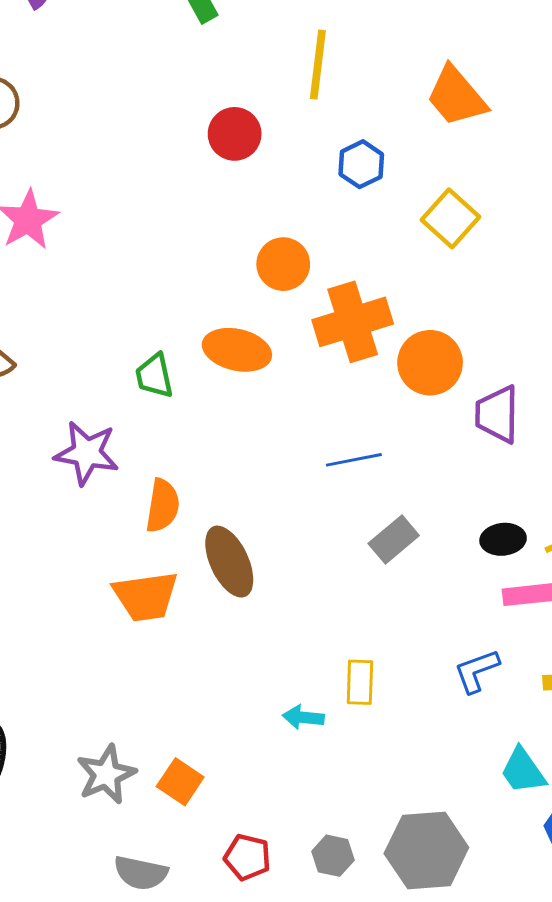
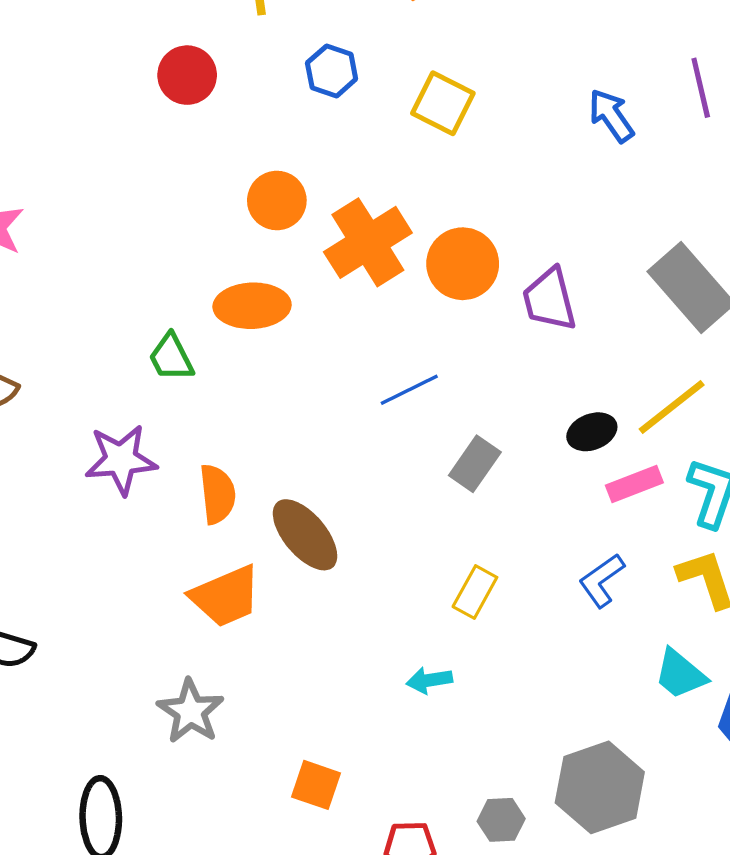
yellow rectangle: (360, 682) -> (475, 592), moved, turned 42
gray star: (106, 774) -> (190, 711), moved

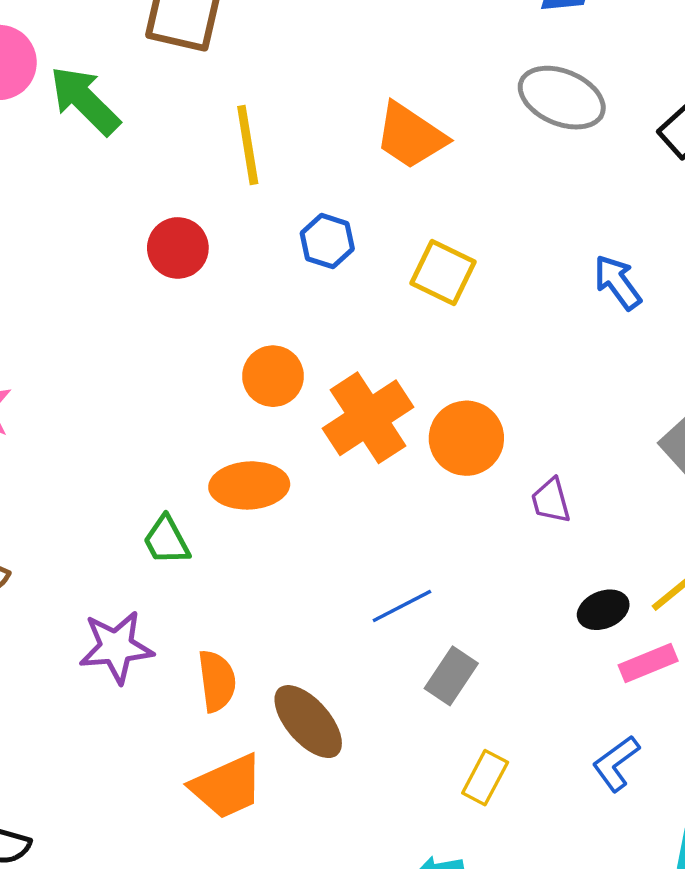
purple trapezoid: (550, 300) -> (551, 501), moved, size x0.7
blue line: (409, 390) -> (402, 606), moved
gray rectangle: (475, 464) -> (451, 676), moved

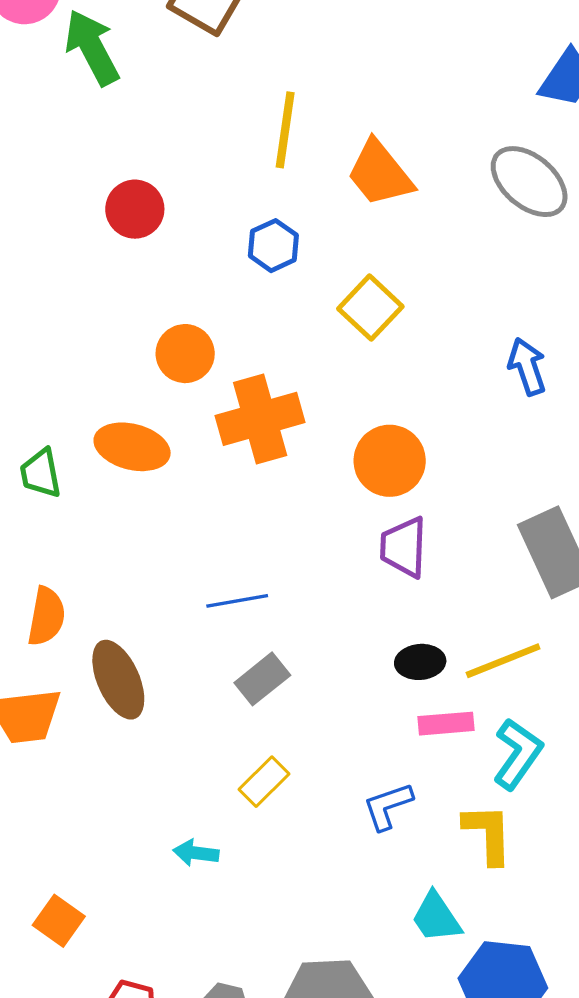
yellow line: (248, 145) -> (285, 130), moved
orange circle: (466, 438) -> (390, 461), moved
purple trapezoid: (551, 501) -> (404, 547), size x1.4

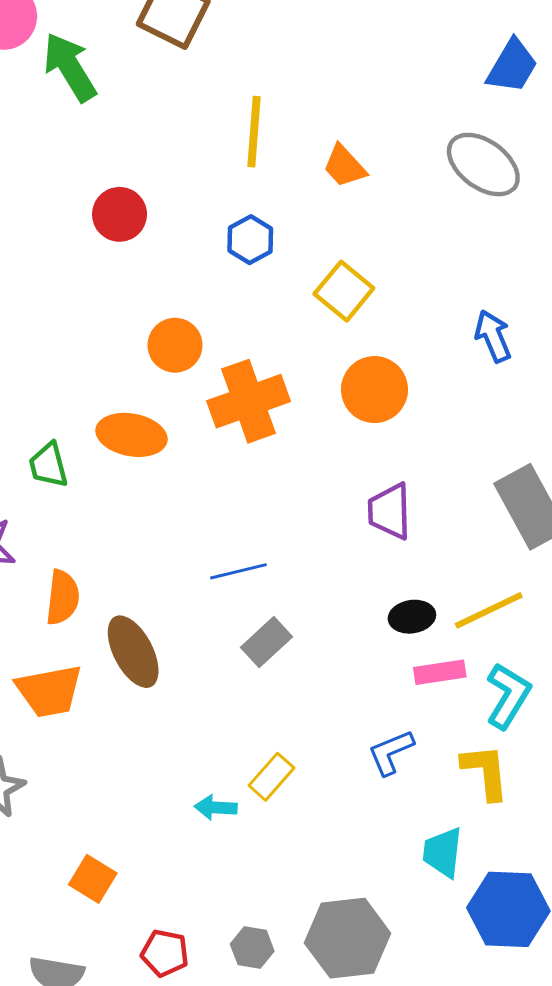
orange trapezoid: (380, 173) -> (344, 166), size x0.7
orange circle: (390, 461) -> (374, 390), moved
yellow rectangle: (264, 782) -> (271, 777), moved
cyan trapezoid: (436, 917) -> (443, 852), turned 44

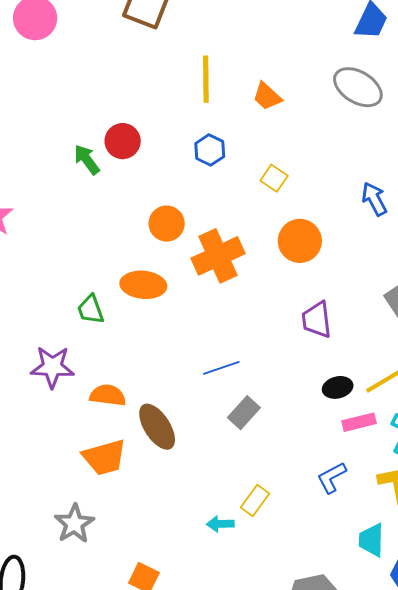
green arrow: (70, 67) -> (87, 160), moved, size x0.7
yellow square: (344, 291) -> (274, 178), size x0.7
orange semicircle: (63, 597) -> (108, 395), turned -84

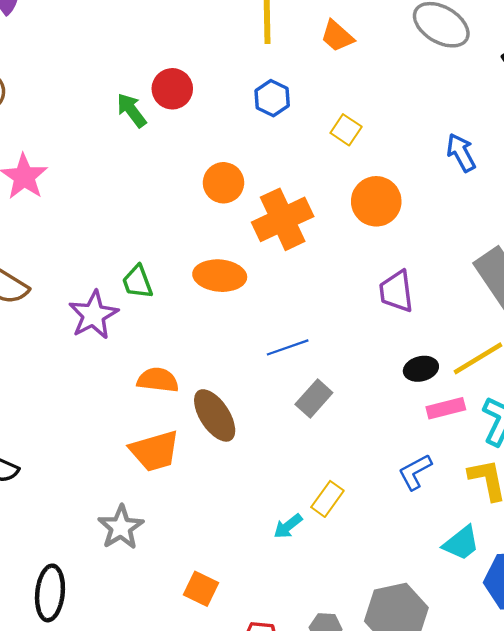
orange ellipse: (143, 285) -> (220, 276), moved
purple star: (52, 367) -> (93, 315), moved, turned -30
cyan arrow: (220, 524) -> (288, 526), turned -36
cyan trapezoid: (371, 540) -> (461, 543), turned -129

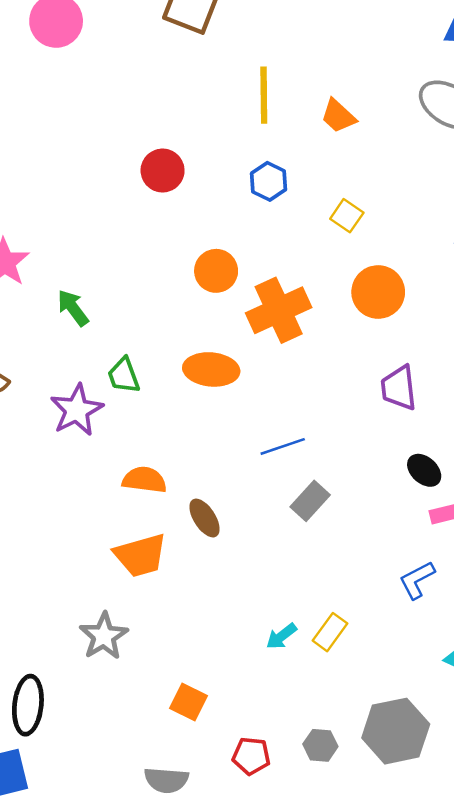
green arrow: (132, 110) -> (73, 308), moved
black ellipse: (421, 369) -> (424, 470), turned 56
brown ellipse: (215, 415) -> (205, 518), size x0.7
yellow rectangle: (327, 499) -> (330, 632), moved

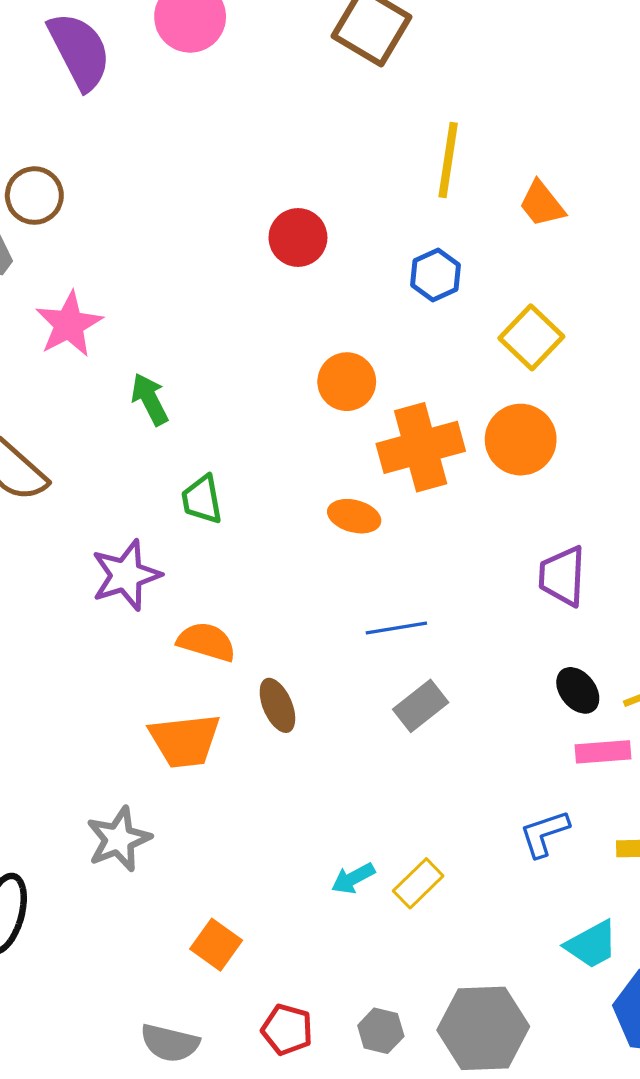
yellow square: (347, 216) -> (531, 337), size x1.4
orange circle: (378, 292) -> (521, 440), moved
orange ellipse: (211, 369) -> (354, 516), moved, size x0.7
purple star: (77, 410) -> (126, 575), moved

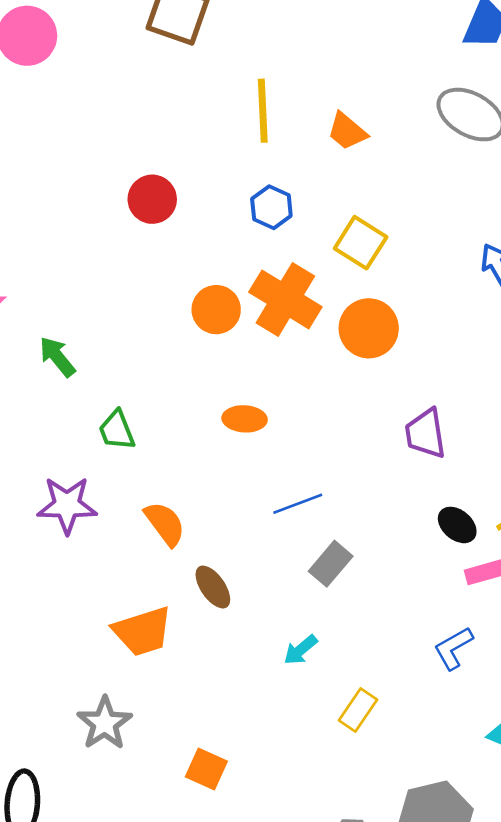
orange cross: (421, 447) -> (285, 299), moved, turned -32
purple star: (126, 575) -> (67, 505), turned 30
orange semicircle: (206, 642) -> (165, 524), moved, turned 48
cyan arrow: (353, 878) -> (301, 650), moved
orange square: (216, 945) -> (206, 769), moved

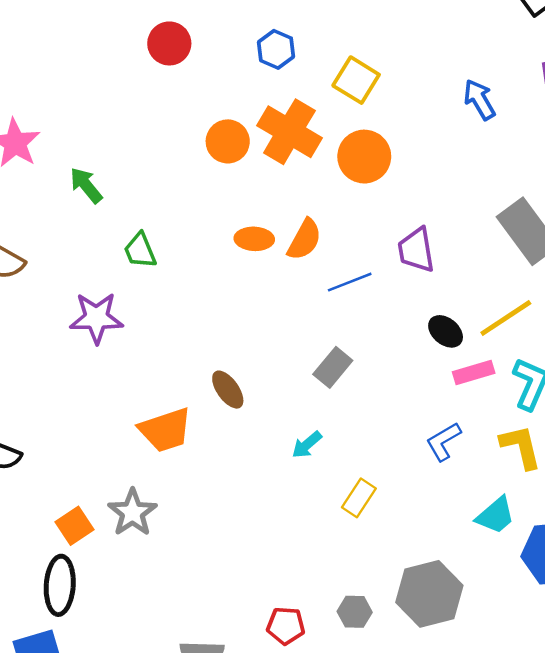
blue line: (298, 504) -> (350, 282), moved
orange semicircle: (165, 524) -> (304, 240), moved, turned 66
orange square: (206, 769) -> (75, 526), moved, turned 33

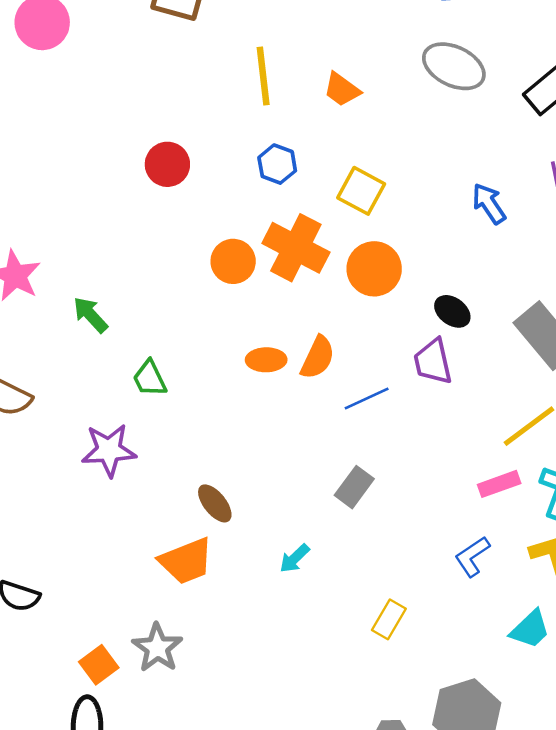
black ellipse: (446, 331) -> (452, 311), moved
brown ellipse: (228, 390) -> (215, 503), moved
cyan arrow: (307, 445) -> (295, 558), moved

